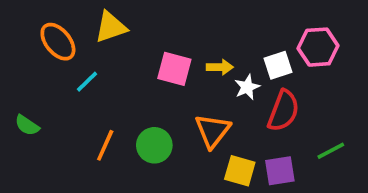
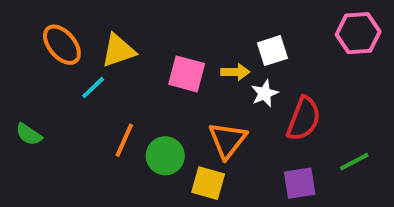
yellow triangle: (111, 27) -> (118, 51), moved
pink hexagon: (318, 47) -> (358, 33), moved
white square: (278, 65) -> (272, 51), moved
orange line: (105, 145) -> (124, 140), moved
yellow square: (240, 171) -> (208, 183), moved

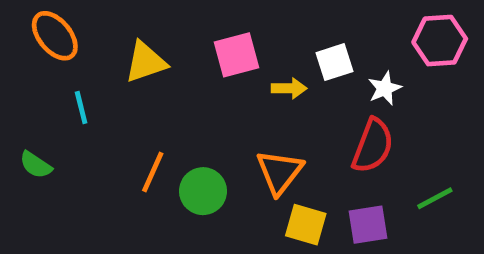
orange ellipse: (62, 45) -> (55, 36), moved
pink square: (187, 74) -> (236, 55), moved, turned -30
cyan line: (93, 88) -> (81, 107), moved, turned -60
white star: (265, 93) -> (385, 88), moved
yellow square: (208, 183) -> (306, 225), moved

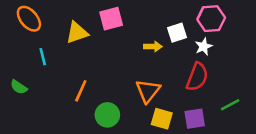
pink hexagon: (440, 41) -> (211, 19), moved
pink square: (236, 55) -> (111, 19), moved
green circle: (203, 191) -> (107, 115), moved

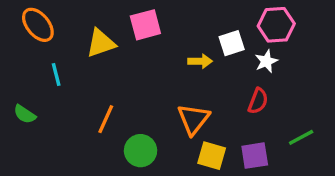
red semicircle: (197, 77) -> (258, 101), size x0.7

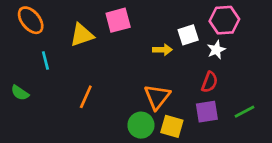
green circle: (141, 151) -> (141, 125), moved
purple square: (255, 156) -> (207, 112), moved

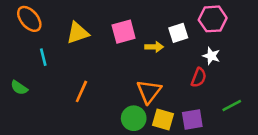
pink square: (118, 20) -> (124, 32), moved
white star: (216, 50) -> (211, 56), moved, turned -30
purple square: (207, 112) -> (192, 119), moved

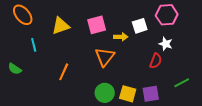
orange triangle: (149, 91) -> (105, 57), moved

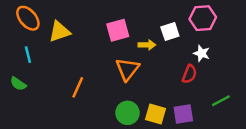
yellow triangle: (61, 26) -> (59, 32), moved
cyan line: (34, 45) -> (28, 55), moved

